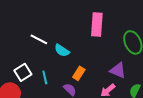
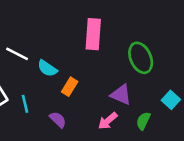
orange rectangle: (79, 73) -> (70, 87), moved

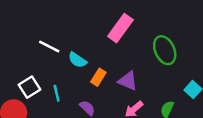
pink rectangle: (93, 34) -> (120, 28), turned 32
purple triangle: (121, 95) -> (128, 81), moved

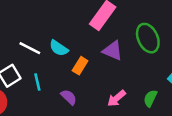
white line: (49, 46) -> (30, 48), moved
purple triangle: (128, 81) -> (113, 51), moved

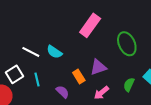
purple triangle: (113, 51) -> (98, 67), moved, turned -42
orange rectangle: (80, 66) -> (79, 76), moved, turned -64
green semicircle: (150, 98) -> (129, 85), moved

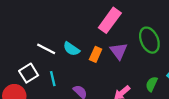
purple triangle: (98, 67) -> (119, 51), moved, turned -48
orange rectangle: (79, 76) -> (96, 54), moved, turned 56

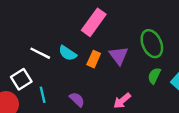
pink rectangle: (110, 20) -> (94, 22), moved
cyan line: (53, 79) -> (43, 95), moved
green semicircle: (152, 84) -> (154, 76), moved

